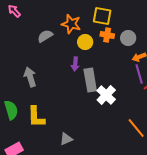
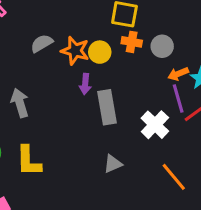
orange star: (71, 24) -> (75, 51), moved
white cross: (106, 95) -> (155, 125), moved
gray triangle: (66, 139) -> (113, 164), moved

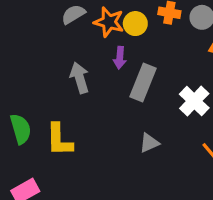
gray arrow: (20, 103) -> (79, 78), moved
gray rectangle: (107, 107) -> (143, 82), turned 32

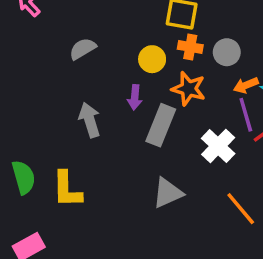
orange star: (109, 22) -> (189, 89), moved
gray triangle: (149, 143) -> (168, 193), size x1.4

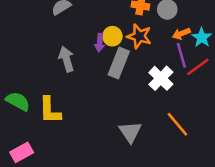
yellow circle: (152, 59) -> (112, 36), moved
green semicircle: (24, 177) -> (18, 101), turned -45
gray triangle: (168, 193) -> (130, 132), moved, turned -40

